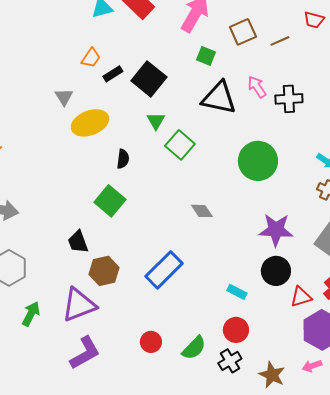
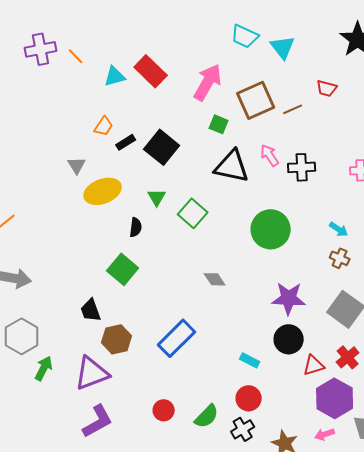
brown square: (243, 32) -> (256, 100), size x1.4
green triangle: (156, 121) -> (157, 197), moved
green arrow: (31, 314) -> (44, 368), moved

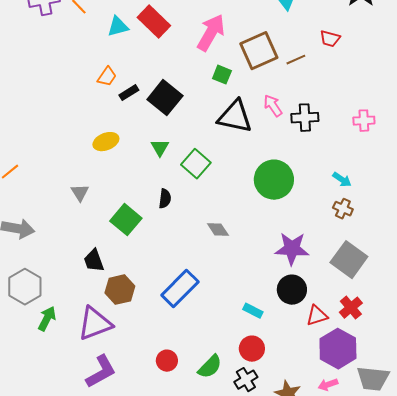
gray triangle: (77, 165) -> (80, 193), moved
yellow ellipse: (103, 191) -> (106, 142), size x0.7
black semicircle: (136, 227) -> (165, 199), moved

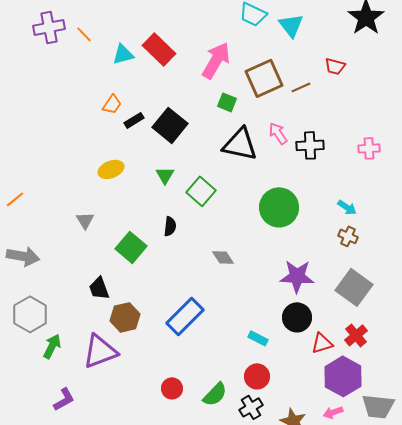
purple L-shape: (101, 372) -> (64, 399), moved, size x0.7

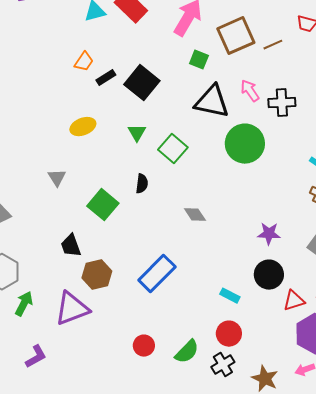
green circle: (279, 207) -> (245, 144), moved
purple star: (297, 276) -> (269, 234), size x0.7

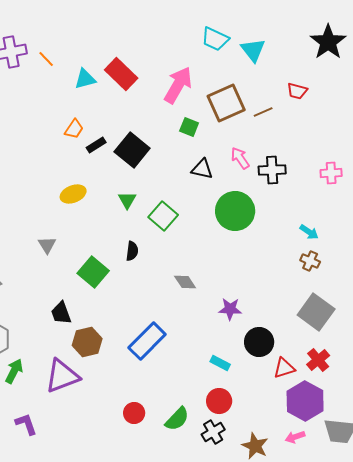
black triangle: (212, 102) -> (202, 169), size x0.6
purple star: (269, 234) -> (230, 309), moved
purple L-shape: (36, 357) -> (26, 424), turned -80

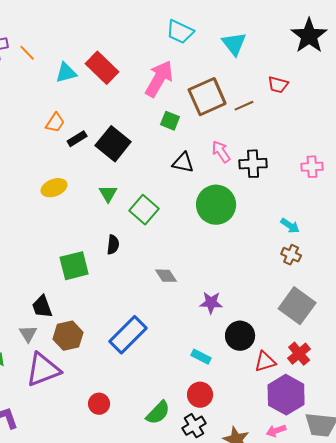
cyan trapezoid: (215, 39) -> (180, 32), moved
gray triangle: (47, 245) -> (28, 334), moved
green square: (93, 272) -> (74, 266), turned 36
red circle: (134, 413) -> (99, 404), moved

